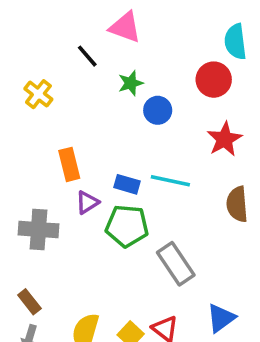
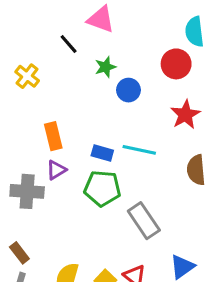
purple triangle: (87, 202) -> (56, 170), moved

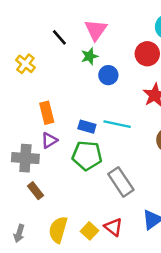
pink triangle: (101, 19) -> (96, 30), moved, turned 45
brown rectangle: (19, 253) -> (35, 191), moved

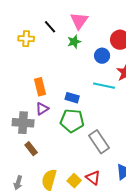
yellow cross: (25, 64) -> (26, 39), moved, turned -35
blue circle: (108, 75) -> (102, 56), moved
cyan line: (117, 124) -> (104, 86), moved

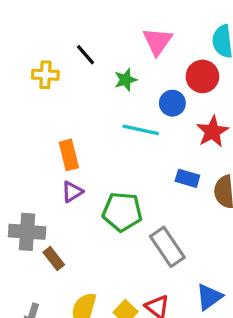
pink triangle: (79, 21) -> (157, 41), moved
cyan line: (104, 86) -> (141, 130), moved
blue rectangle: (72, 98) -> (187, 178), moved
gray cross: (23, 123) -> (27, 232), moved

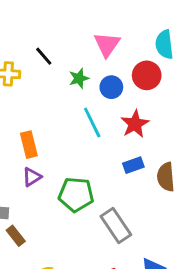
blue circle: (172, 103) -> (111, 87), moved
cyan line: (141, 130) -> (92, 122), turned 52
red star: (212, 132) -> (135, 124), moved
blue rectangle: (187, 178) -> (133, 165), turned -36

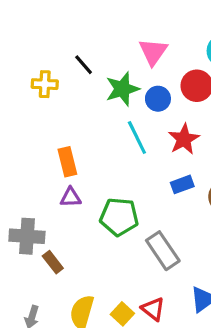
green star: (79, 78) -> (122, 89), size x1.5
purple triangle: (32, 177) -> (71, 197), turned 30

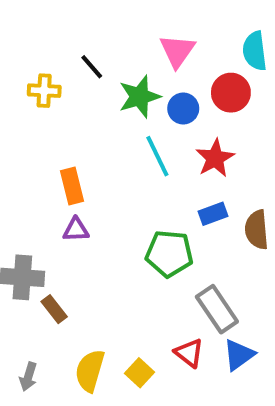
green pentagon: (119, 217) -> (169, 254), moved
gray rectangle: (163, 251) -> (217, 309), moved
red triangle: (153, 309) -> (189, 353), moved

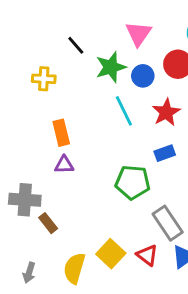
yellow cross: (44, 91) -> (44, 79), moved
yellow square: (140, 373) -> (111, 254), moved, size x1.4

